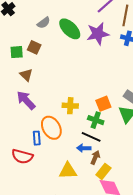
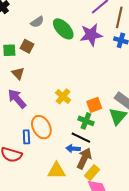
yellow cross: (70, 106) -> (63, 96), moved, turned 35
brown arrow: (95, 158) -> (84, 158), size x1.5

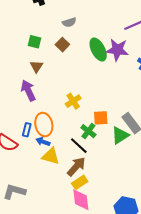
green ellipse: (63, 29) -> (98, 50), moved
brown square: (27, 46) -> (62, 45), moved
blue arrow: (73, 149) -> (43, 142), moved
yellow triangle: (56, 171) -> (51, 156), moved

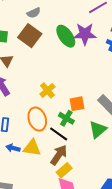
brown square: (62, 45) -> (30, 36), size x1.6
orange ellipse: (44, 125) -> (37, 119), moved
green triangle: (120, 135) -> (98, 130), moved
blue arrow: (43, 142) -> (13, 148), moved

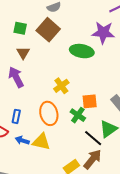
green ellipse: (66, 36) -> (82, 51), moved, turned -50
black line: (59, 134) -> (93, 138), moved
brown arrow: (59, 155) -> (93, 159), moved

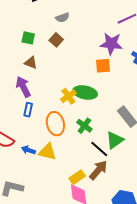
brown square: (48, 30) -> (56, 40), size x0.6
green ellipse: (82, 51) -> (85, 92), moved
brown triangle: (23, 53) -> (31, 63), turned -40
orange square: (90, 101) -> (103, 66), moved
blue rectangle: (16, 116) -> (28, 110), moved

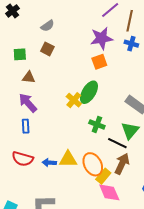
green ellipse: (85, 92) -> (89, 92), turned -55
blue rectangle: (28, 110) -> (26, 126), moved
orange ellipse: (55, 124) -> (93, 164), moved

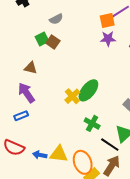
purple star: (101, 38) -> (108, 39), size x0.7
green square: (20, 54) -> (42, 39), moved, turned -32
orange square: (99, 62) -> (107, 21), moved
blue rectangle: (26, 126) -> (21, 116), turned 64

